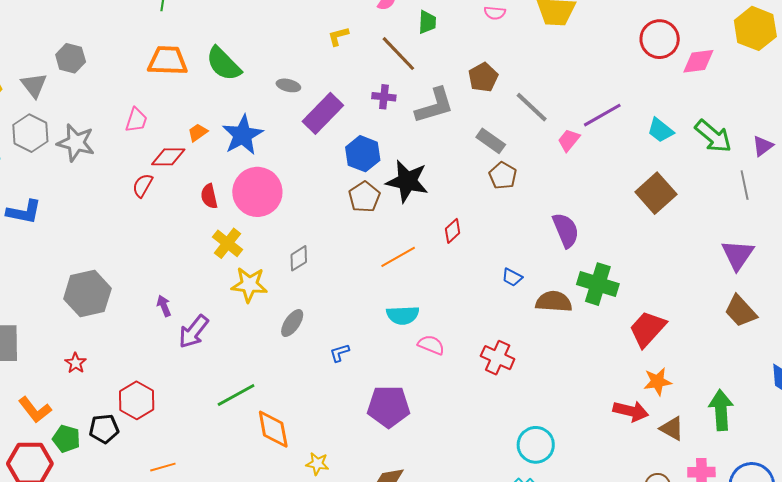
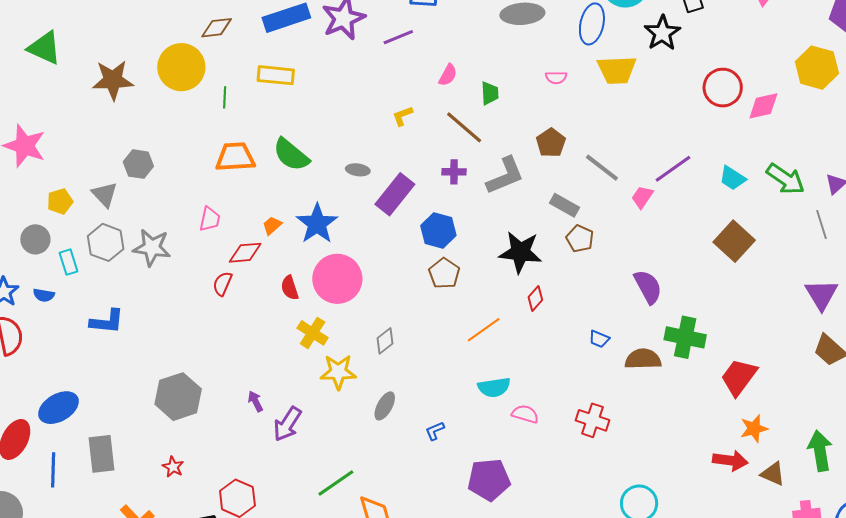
black star: (407, 181) -> (520, 252), moved

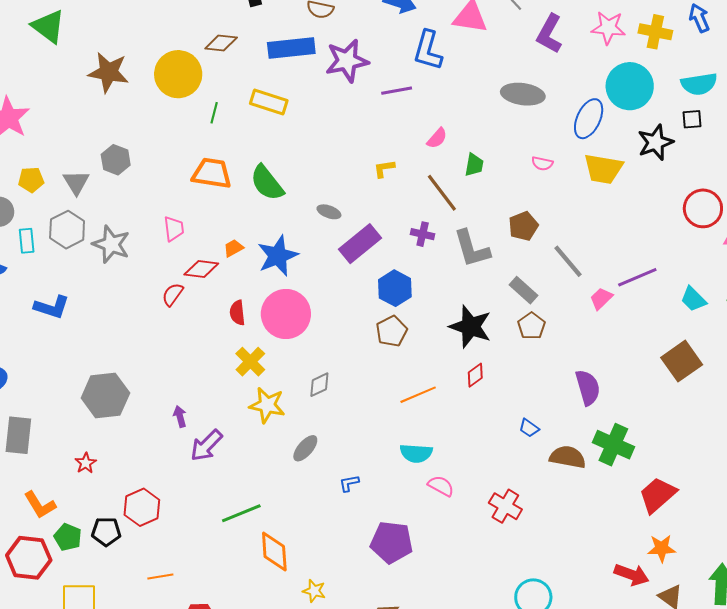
gray L-shape: (505, 176) -> (472, 249), turned 84
pink trapezoid: (210, 219) -> (174, 229), turned -32

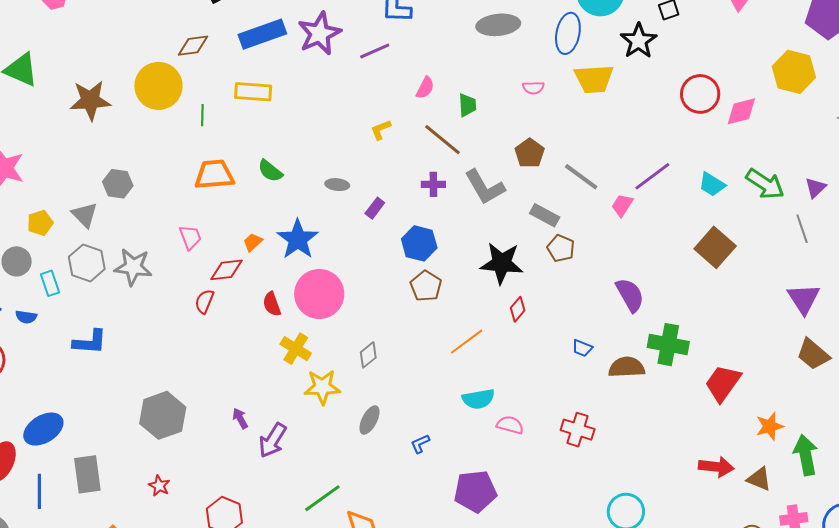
green semicircle: (267, 183) -> (270, 171), size x0.7
purple rectangle: (360, 244) -> (375, 208), size x0.5
orange star: (662, 548) -> (770, 426), moved

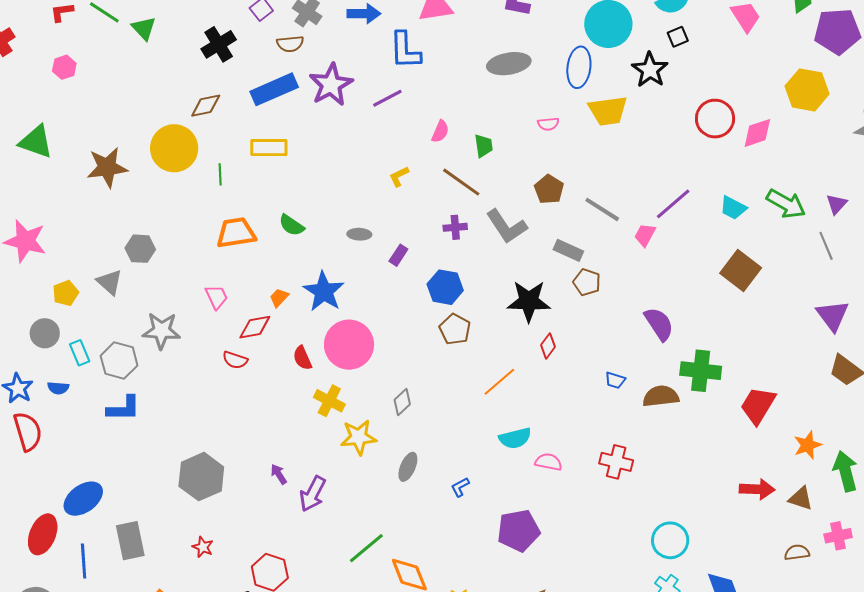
gray hexagon: (87, 263) -> (119, 361), moved
red semicircle: (204, 301) -> (235, 360), turned -90

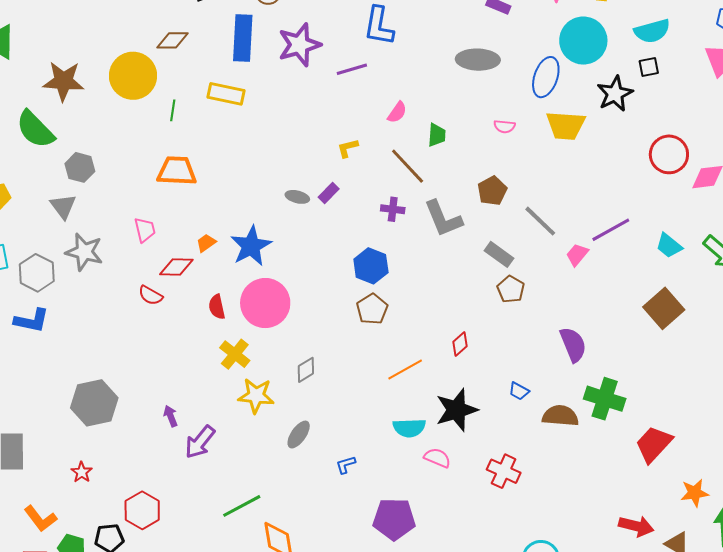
blue rectangle: (274, 89) -> (243, 38), turned -75
green semicircle: (291, 225) -> (35, 129), moved, size x1.6
purple rectangle: (398, 255) -> (329, 193), moved
gray triangle: (109, 282) -> (63, 206), moved
black star: (529, 301) -> (457, 410), moved, turned -30

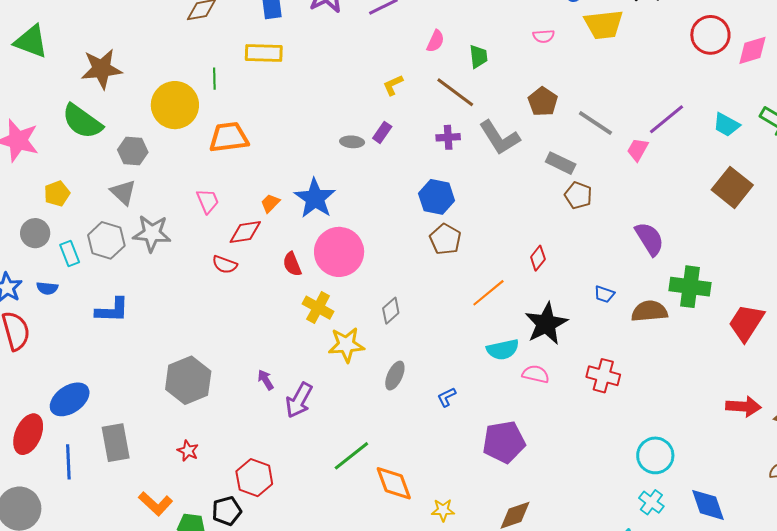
yellow circle: (133, 76) -> (175, 105), moved
gray hexagon: (37, 273) -> (106, 240), moved

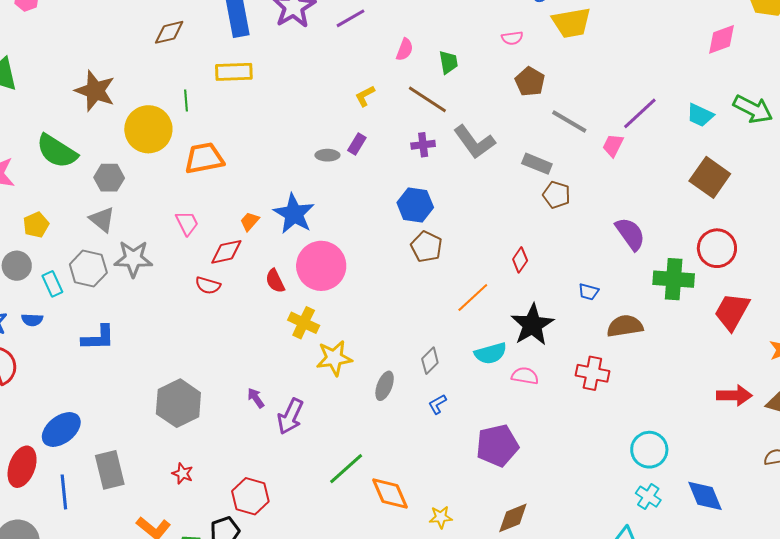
red circle: (710, 35) -> (717, 248), moved
brown star: (102, 69) -> (95, 91), moved, turned 30
brown pentagon: (543, 102) -> (530, 82), moved
gray diamond: (391, 311) -> (430, 361), moved
brown semicircle: (649, 311) -> (625, 326), moved

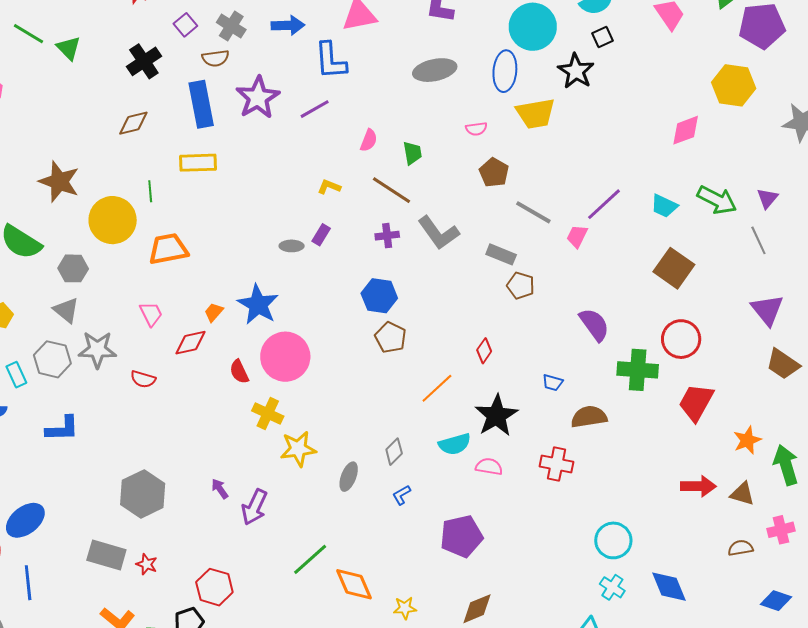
yellow L-shape: (365, 96) -> (329, 187), turned 50
red semicircle: (208, 285) -> (143, 379), moved
gray rectangle: (110, 470) -> (106, 555), moved, turned -60

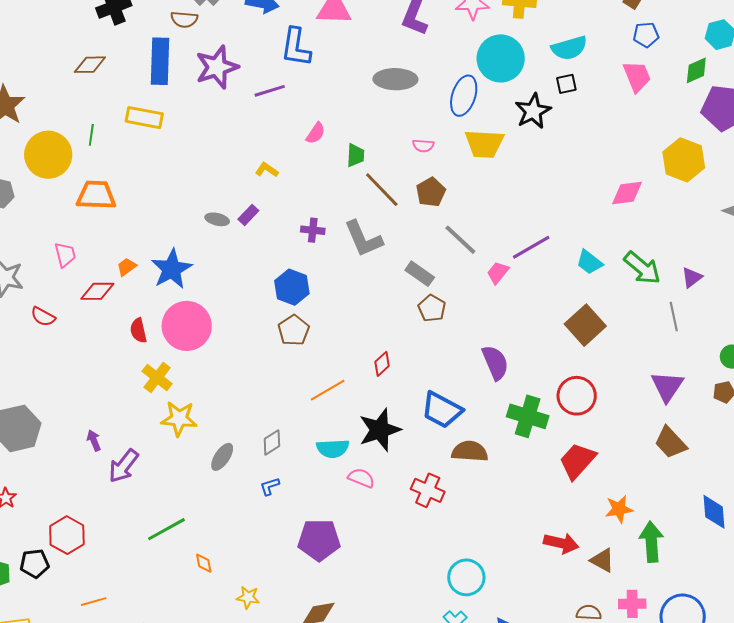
brown line: (392, 190) -> (382, 190), moved
blue trapezoid: (553, 383) -> (442, 410), size x2.0
orange diamond: (354, 584) -> (204, 563), size x0.5

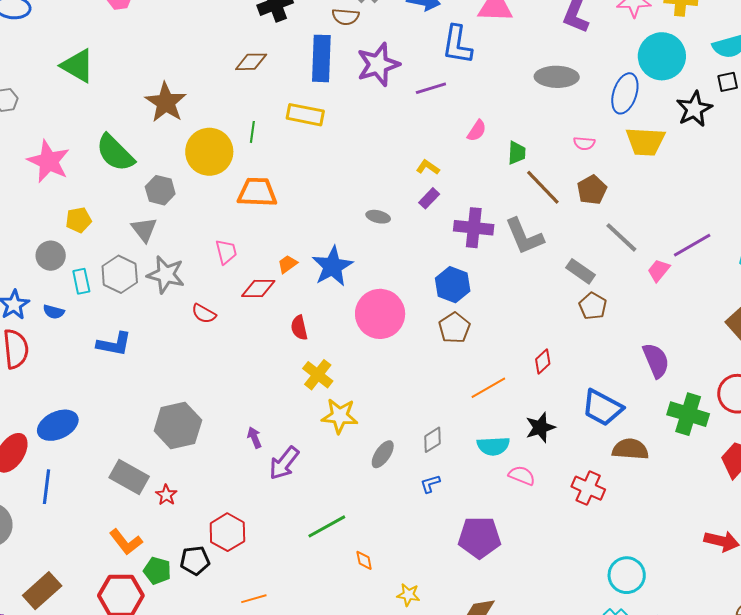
purple rectangle: (248, 215) -> (429, 198), moved
purple cross: (313, 230) -> (474, 228), size x1.6
pink circle: (187, 326) -> (380, 314), moved
black star: (380, 430) -> (540, 427), size x0.7

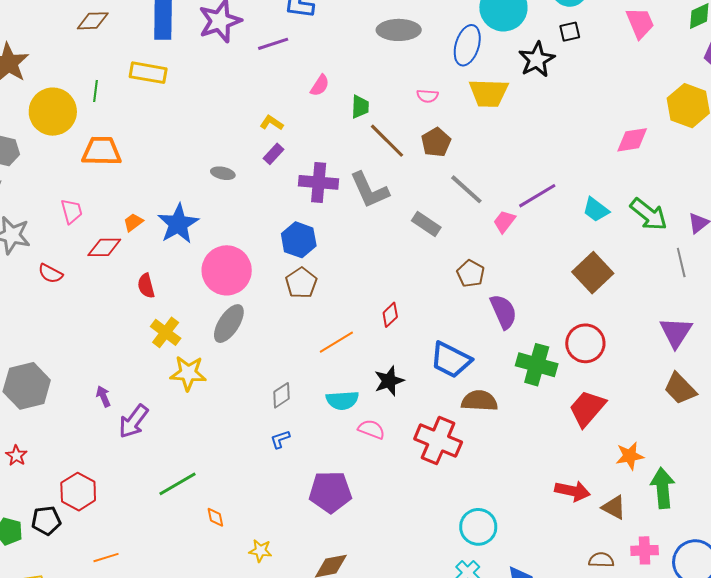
brown pentagon: (593, 306) -> (471, 273), moved
gray ellipse: (383, 454) -> (229, 324), moved, size x1.4
red cross: (588, 488) -> (438, 441), size x1.4

